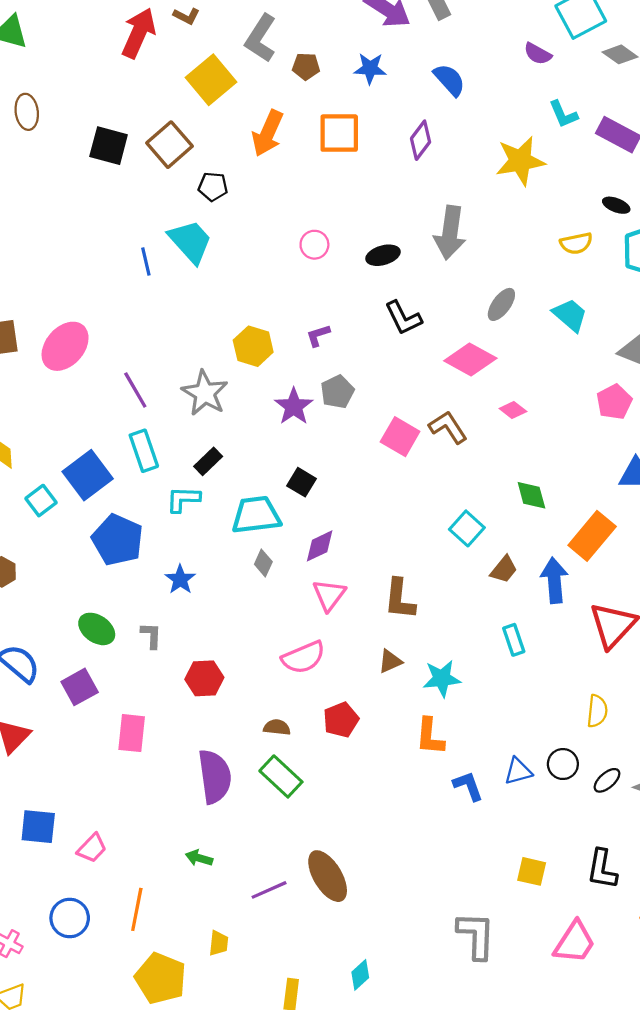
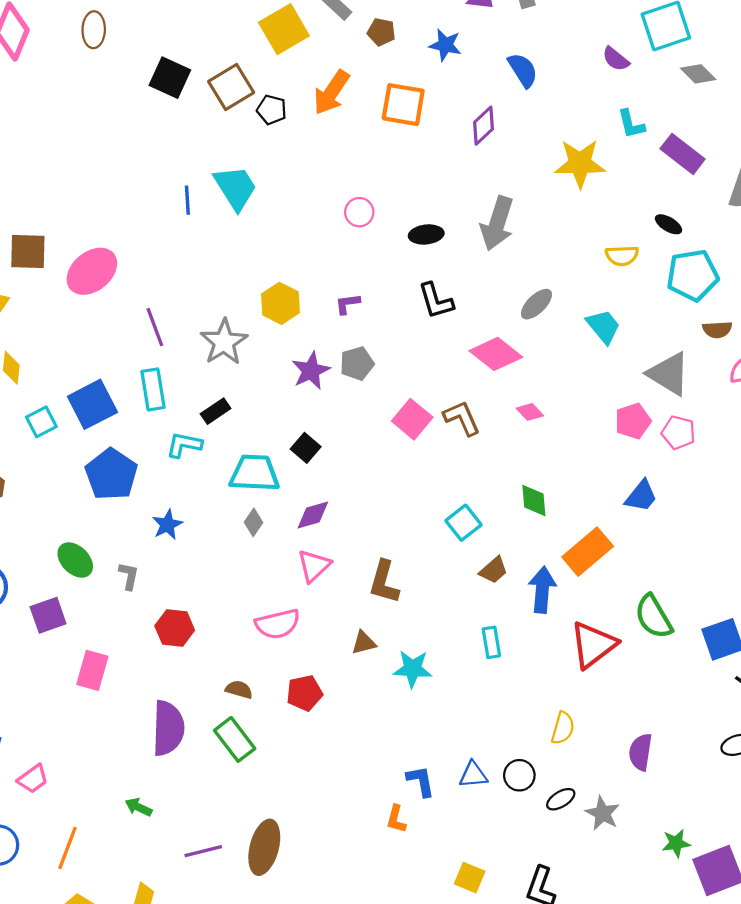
black pentagon: (213, 187) -> (272, 110), moved
orange L-shape: (430, 736) -> (396, 819), moved, size x0.7
brown ellipse: (328, 876) -> (264, 847), turned 36

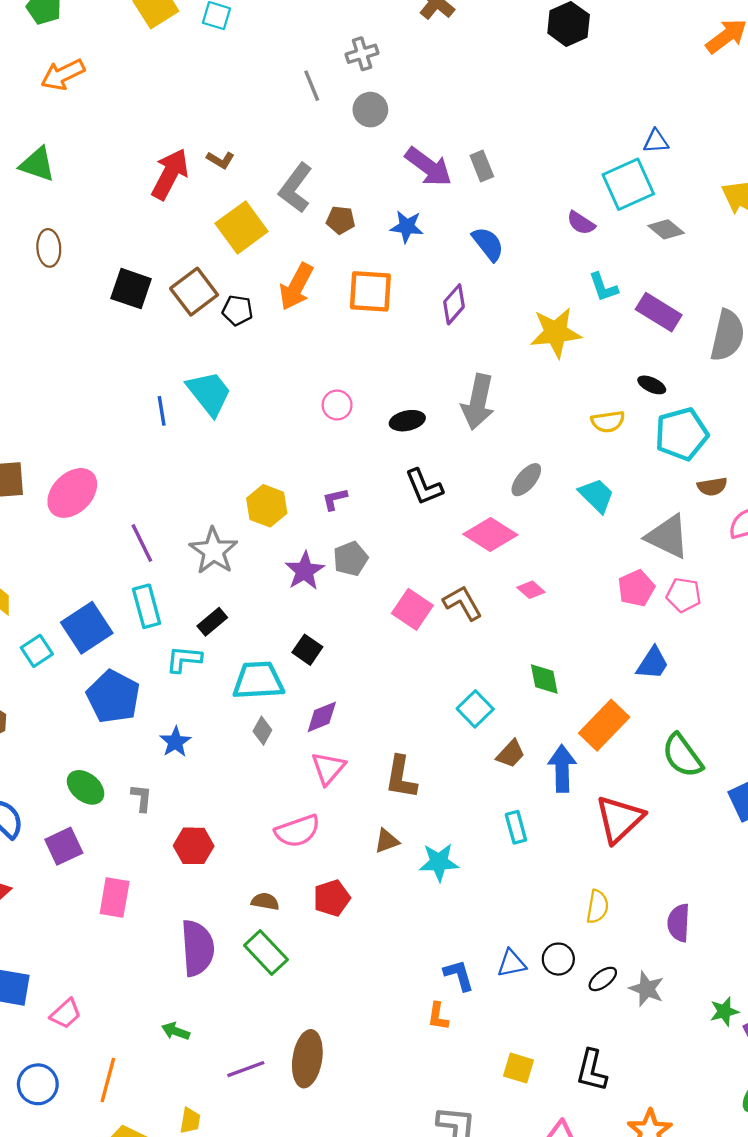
green semicircle: (654, 617) -> (682, 756), moved

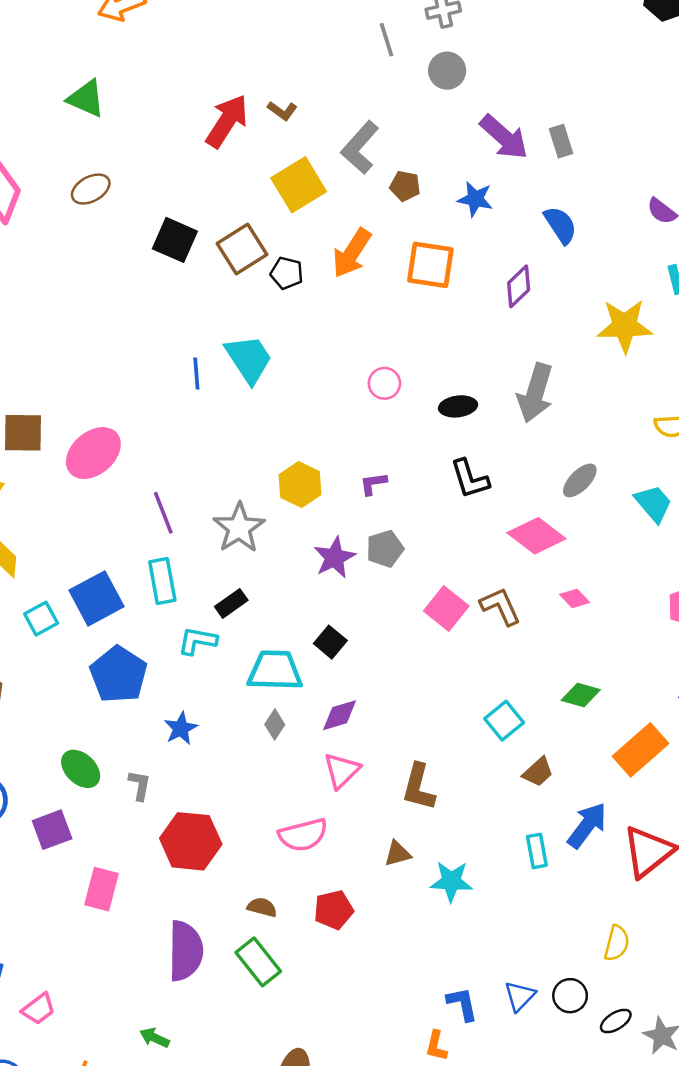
brown ellipse: (49, 248) -> (91, 189), turned 60
green diamond: (544, 679) -> (581, 695), turned -68
blue arrow: (562, 769) -> (587, 825), moved, turned 33
red hexagon: (194, 846) -> (191, 841), size x1.4
blue triangle: (512, 963) -> (520, 996), turned -40

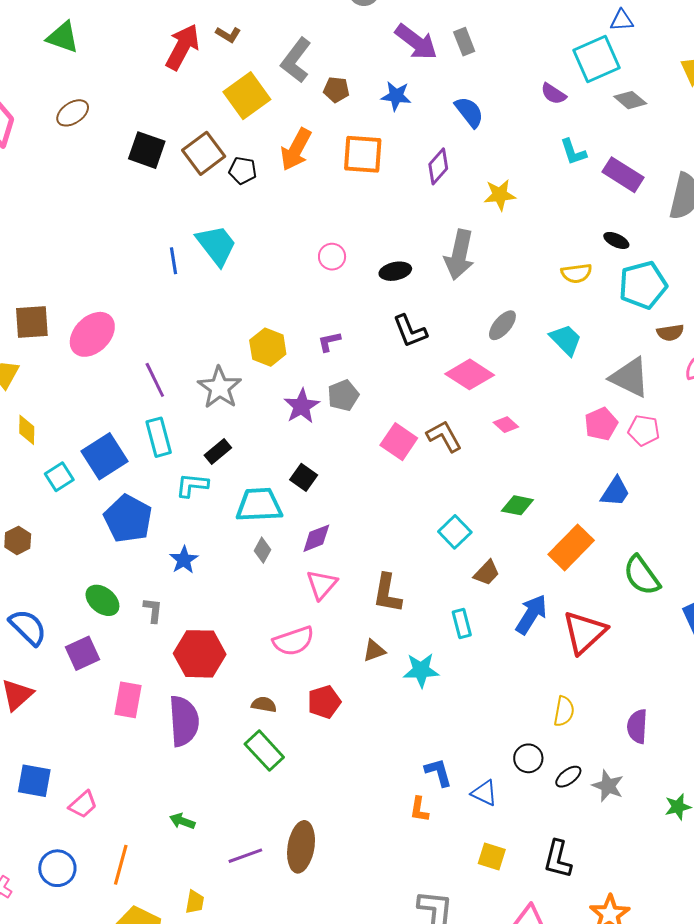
yellow star: (625, 326) -> (500, 195), moved, size x0.7
cyan rectangle: (537, 851) -> (462, 623), moved
purple semicircle: (185, 951) -> (184, 721), moved
blue triangle: (520, 996) -> (484, 793), moved, turned -44

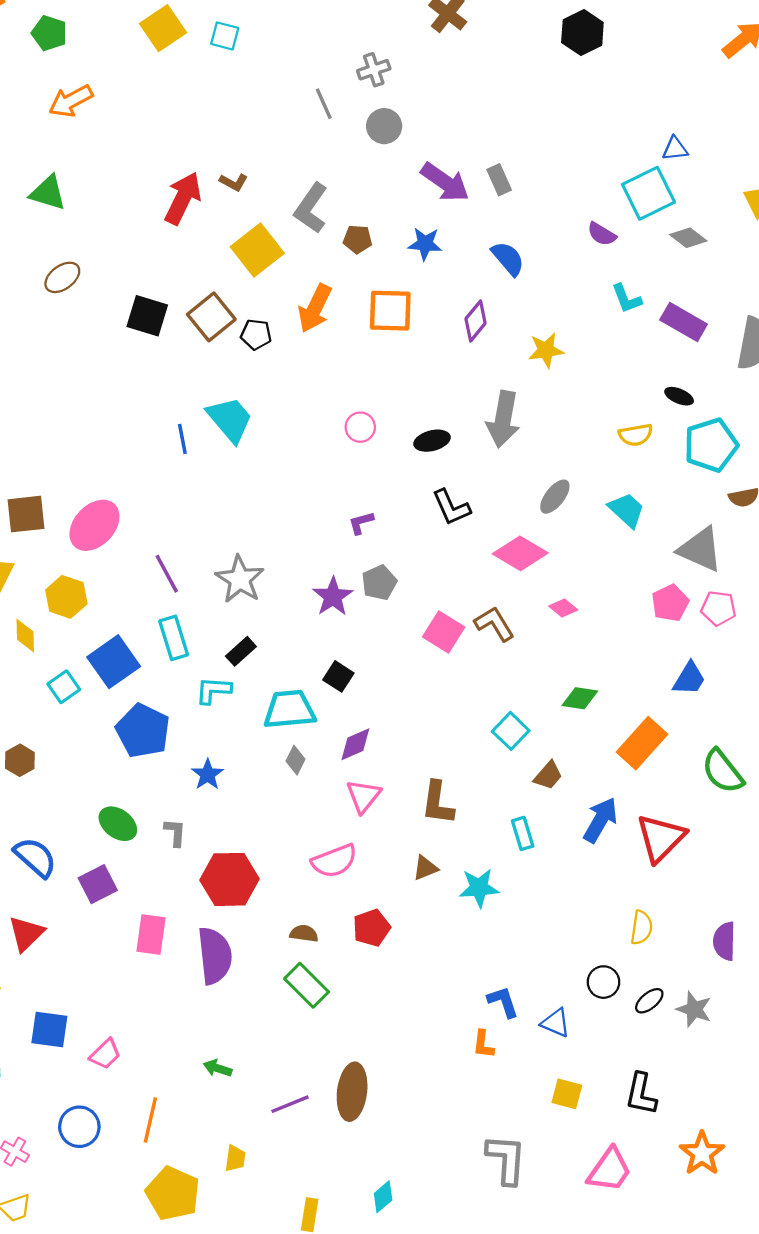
yellow hexagon: (268, 347) -> (66, 597), moved

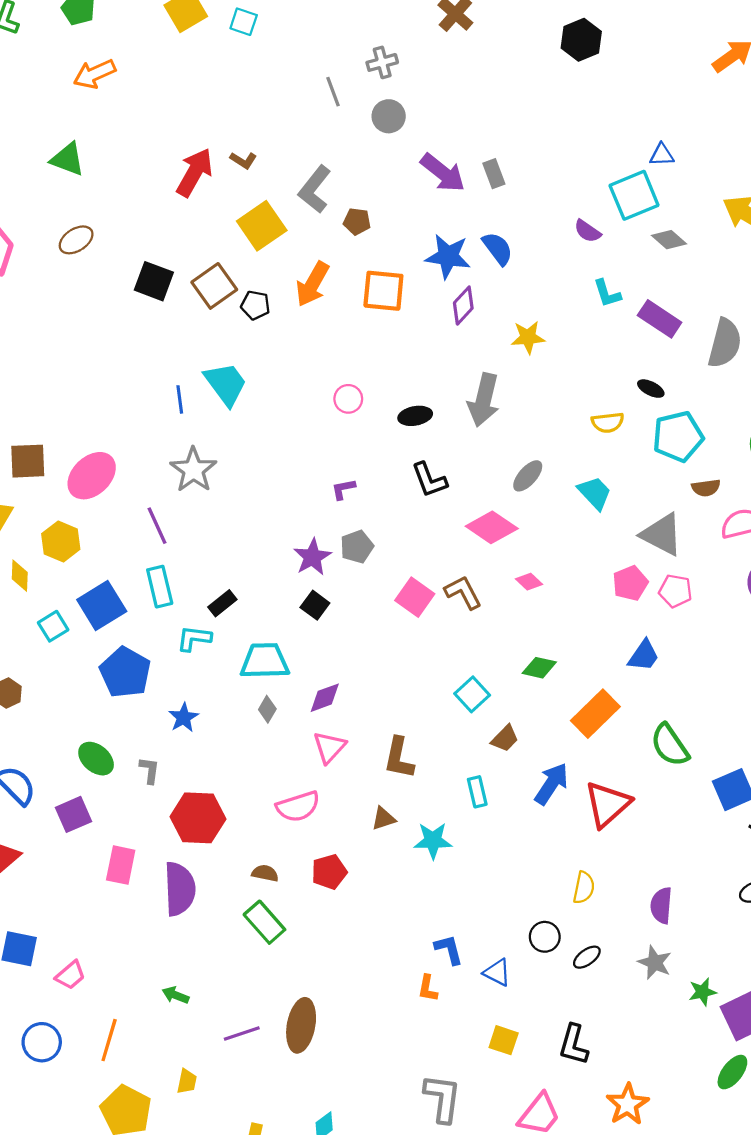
blue star: (425, 244) -> (448, 256), moved, size x1.4
gray star: (240, 579) -> (193, 470), moved
black square: (338, 676) -> (315, 605), moved
gray star: (694, 1009) -> (655, 963), moved

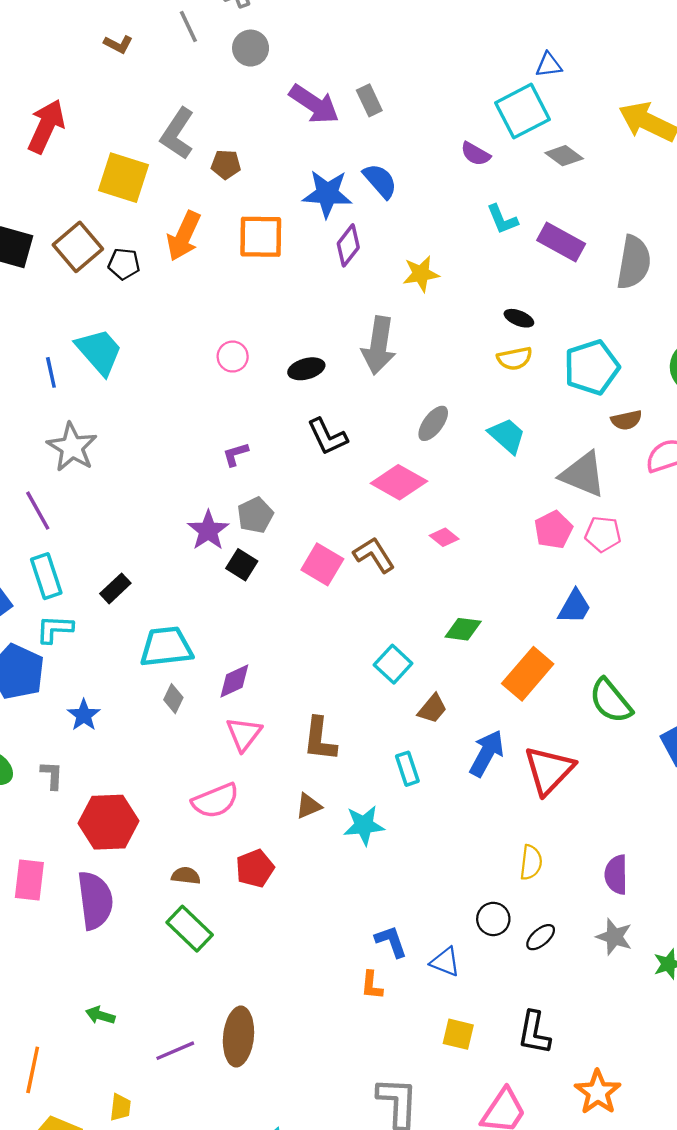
brown L-shape: (243, 160) -> (118, 44), moved
yellow square: (262, 226) -> (124, 178), turned -33
black ellipse: (651, 389) -> (519, 318), moved
black square: (315, 605) -> (242, 565), moved
cyan L-shape: (194, 638) -> (55, 629), moved

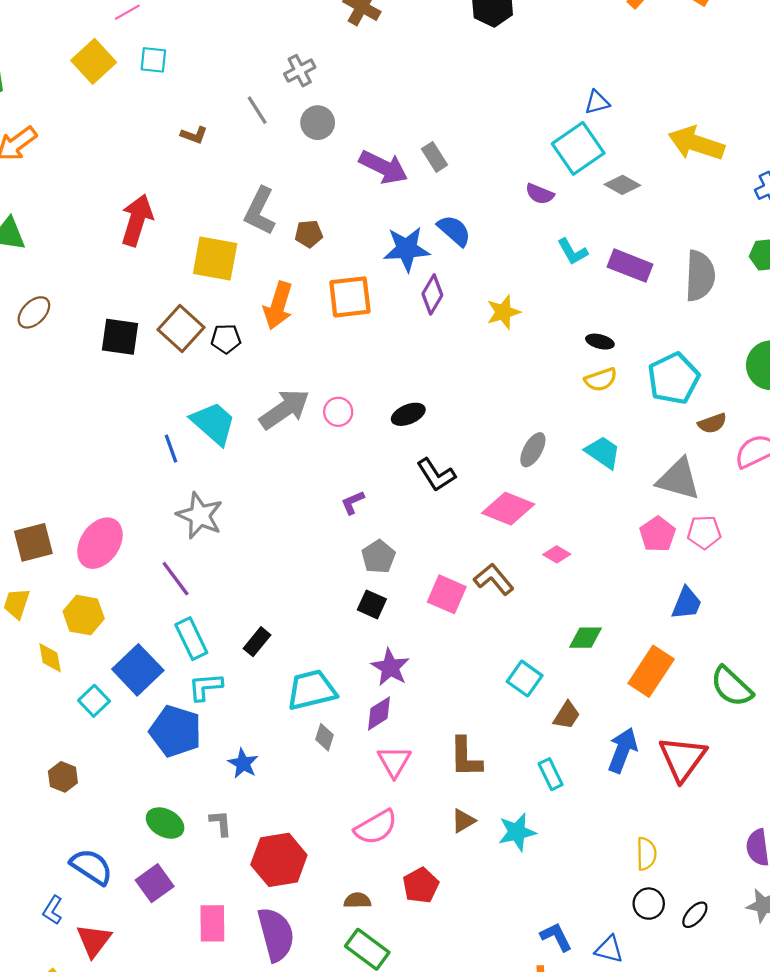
gray arrow: (379, 345) -> (284, 409), moved, turned -126
purple star: (208, 530) -> (390, 667), moved
yellow semicircle: (531, 862) -> (646, 854), moved

